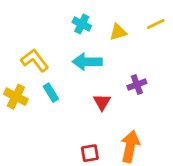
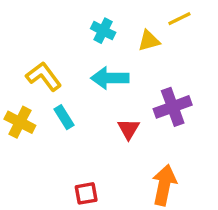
yellow line: (156, 24) -> (179, 19), moved
purple cross: (137, 85) -> (173, 107), size x1.5
red square: (90, 153) -> (86, 193), moved

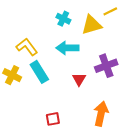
yellow triangle: (149, 41) -> (92, 25), size x1.5
cyan rectangle: (64, 117) -> (39, 72), size x1.5

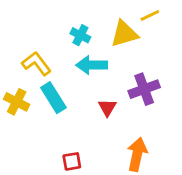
cyan cross: (63, 19) -> (80, 35), moved

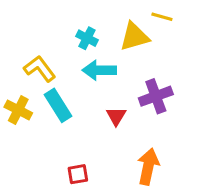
yellow line: (150, 15) -> (162, 17), turned 42

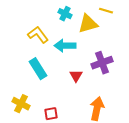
cyan cross: (87, 38) -> (65, 14), moved
yellow L-shape: (40, 69) -> (38, 35), moved
yellow cross: (18, 110) -> (21, 104), moved

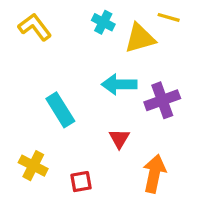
yellow L-shape: (38, 35) -> (35, 27), moved
cyan arrow: (65, 46) -> (119, 84), moved
red triangle: (76, 76) -> (119, 139), moved

